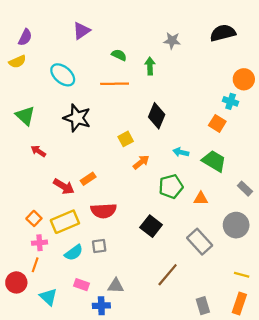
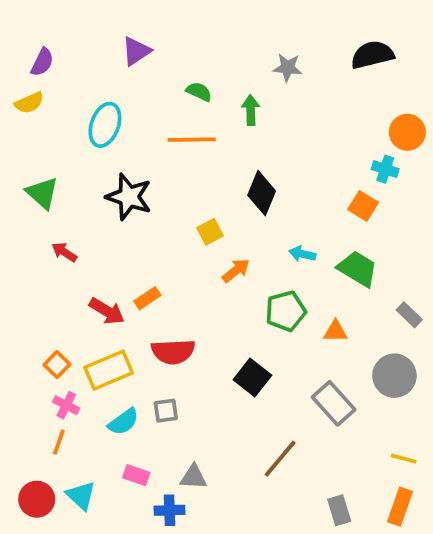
cyan ellipse: (63, 75) -> (105, 125), turned 70
pink cross: (39, 243) -> (66, 405), turned 32
red circle: (16, 282) -> (37, 499), moved

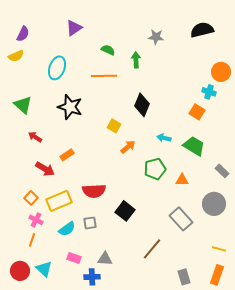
yellow square: (210, 232) -> (114, 126), turned -32
orange rectangle: (147, 298) -> (67, 155), moved
red arrow: (107, 311) -> (45, 169), moved
black square: (252, 377) -> (125, 211), moved

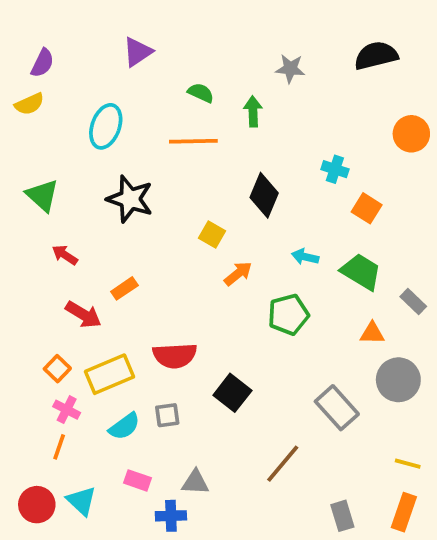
cyan cross: (209, 92) -> (335, 169), moved
gray rectangle: (222, 171) -> (413, 302), moved
orange triangle: (182, 180) -> (372, 333), moved

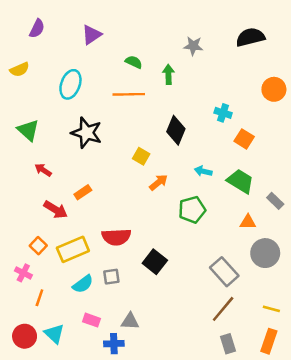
purple semicircle: (42, 63) -> (37, 29), moved
pink cross: (67, 410) -> (23, 273), moved
brown line: (283, 464) -> (223, 309), moved

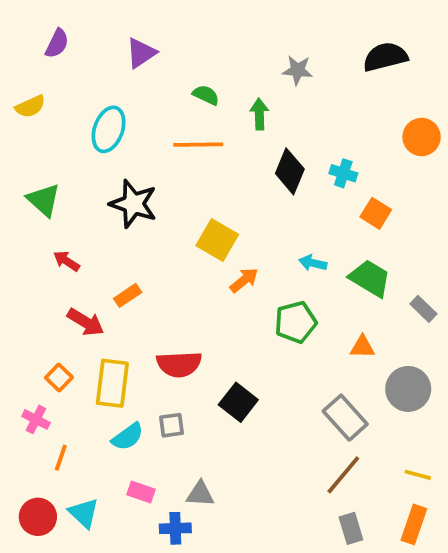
black diamond: (176, 130) -> (290, 171), moved
yellow square: (141, 156) -> (217, 240), size x1.5
orange triangle: (248, 222) -> (362, 347), moved
yellow rectangle: (73, 249) -> (112, 383), turned -60

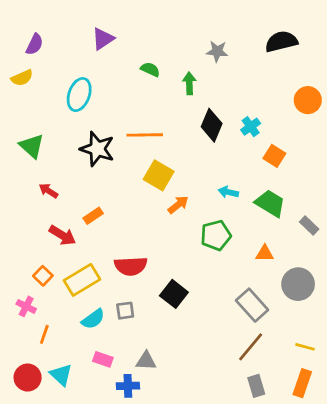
purple semicircle: (57, 43) -> (35, 44), moved
orange line: (198, 145) -> (145, 135), moved
cyan cross: (343, 173) -> (251, 127), turned 36
yellow rectangle: (112, 383) -> (82, 280), turned 52

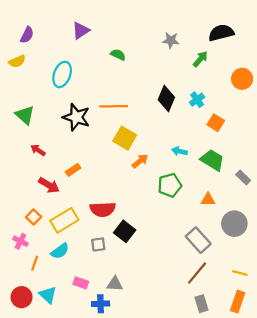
green arrow: (189, 83) -> (200, 59), moved, turned 42
black square: (174, 294) -> (125, 231), moved
cyan semicircle: (93, 319) -> (60, 251), moved

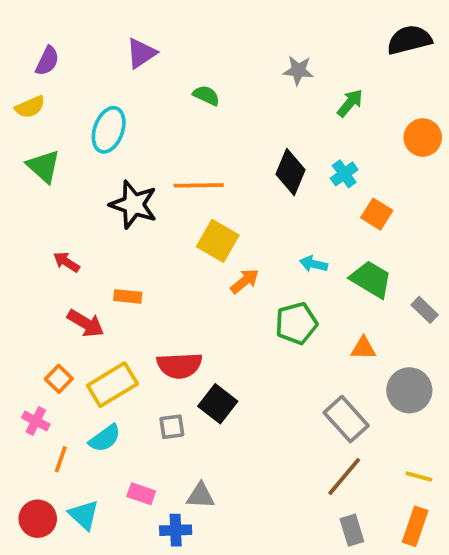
black semicircle: (221, 33) -> (409, 40), moved
green triangle: (25, 115) -> (43, 166), moved
orange rectangle: (73, 170) -> (128, 296), turned 40

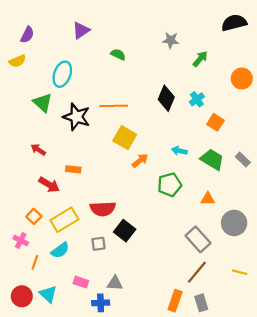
green triangle: (43, 166) -> (43, 103), moved
gray rectangle: (425, 310) -> (243, 159), moved
orange rectangle: (415, 526) -> (175, 301), moved

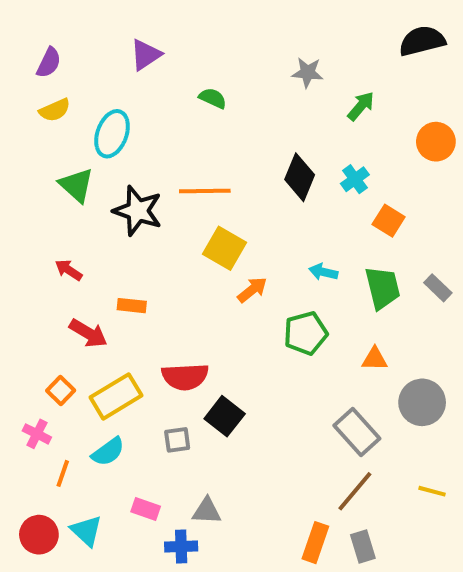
yellow semicircle: (17, 61) -> (55, 110), moved
green trapezoid: (212, 159) -> (383, 288), turned 45

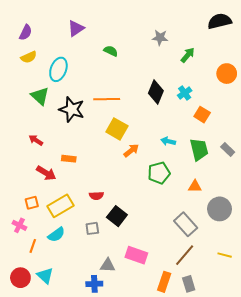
red semicircle: (185, 377) -> (96, 196), size x0.6
orange square: (61, 390) -> (32, 203), turned 32
pink rectangle: (146, 509) -> (136, 255), moved, size x1.5

